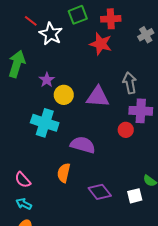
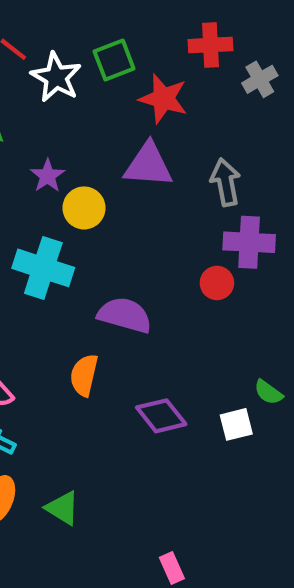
green square: (78, 15) -> (114, 60), moved
red cross: (111, 19) -> (210, 45), moved
purple triangle: (98, 97) -> (148, 165), moved

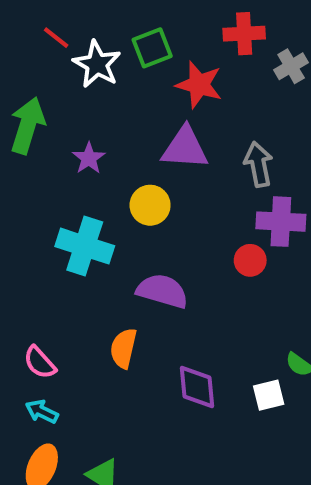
yellow circle: (84, 208) -> (150, 205), moved
purple diamond: (161, 416) -> (197, 387), turned 33

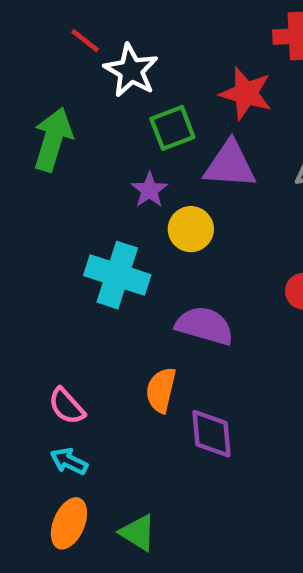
green square: (152, 48) -> (172, 128), moved
purple star: (89, 158) -> (149, 190), moved
purple diamond: (197, 387) -> (212, 434), moved

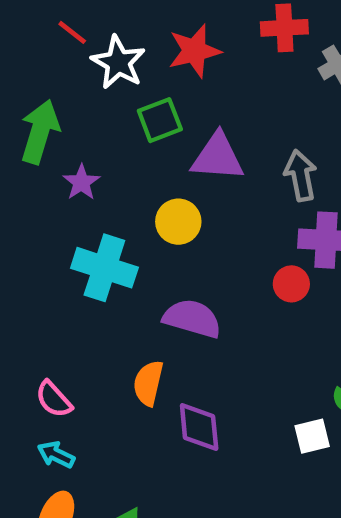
red star: (246, 93) -> (194, 51), moved, turned -30
purple star: (149, 190) -> (81, 182), moved

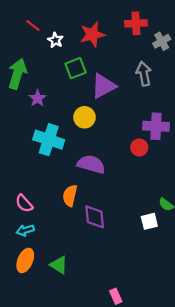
white star: (118, 62) -> (55, 40), size x0.6
purple triangle: (218, 157) -> (104, 86), turned -32
gray arrow: (301, 175) -> (144, 74), moved
cyan arrow: (56, 455) -> (25, 230), turned -42

